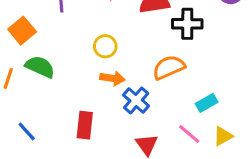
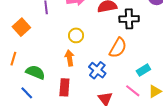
green semicircle: (40, 67) -> (35, 72), moved
orange semicircle: (169, 67) -> (118, 48), turned 145
orange arrow: (112, 78) -> (69, 58), moved, turned -105

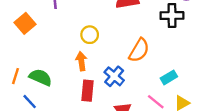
black cross: (129, 19) -> (172, 15), moved
orange line: (13, 59) -> (15, 76), moved
red rectangle: (64, 87) -> (87, 91), moved

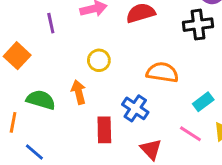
orange semicircle: (139, 50) -> (162, 72), turned -105
orange arrow: (81, 61) -> (79, 92), moved
green semicircle: (41, 77) -> (41, 100), moved

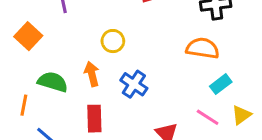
orange semicircle: (162, 72) -> (203, 48), moved
blue cross: (135, 108) -> (134, 84), moved
red rectangle: (104, 130) -> (94, 119), moved

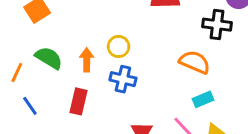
yellow circle: (113, 41) -> (119, 47), moved
blue cross: (134, 84) -> (123, 79), turned -35

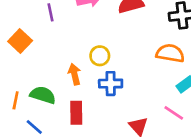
green semicircle: (49, 58) -> (43, 95), moved

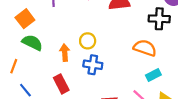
green semicircle: (43, 95) -> (32, 43), moved
red rectangle: (76, 113) -> (61, 84), turned -36

